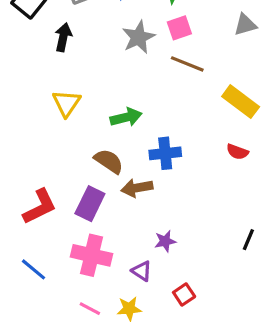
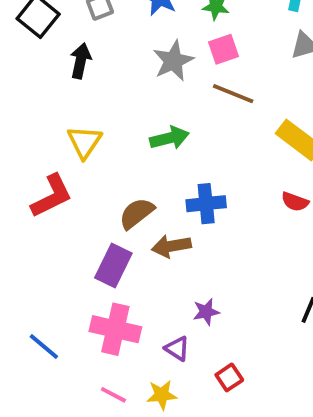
green arrow: (126, 117) -> (169, 138), moved
brown semicircle: (109, 161) -> (137, 213), turned -72
red L-shape: (40, 207) -> (52, 196), moved

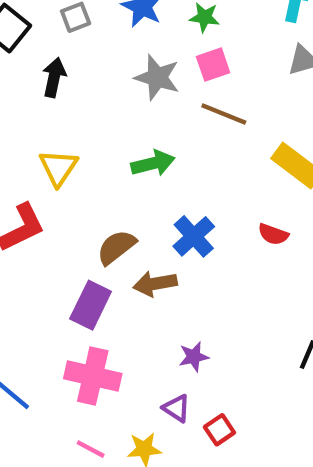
gray star: (173, 61) -> (157, 77), turned -30
red semicircle: (295, 202) -> (273, 234), moved
blue cross: (206, 204) -> (194, 236), turned -36
purple triangle: (177, 348) -> (177, 408), moved

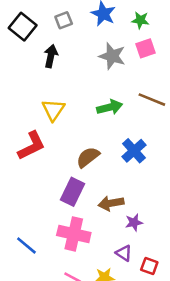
brown line: (224, 114) -> (152, 100), moved
brown arrow: (155, 284) -> (111, 203), moved
red square: (219, 430) -> (149, 266), turned -36

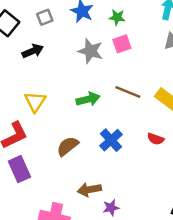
black arrow: (51, 56) -> (33, 51), turned 55
purple rectangle: (73, 192) -> (19, 169), moved, turned -50

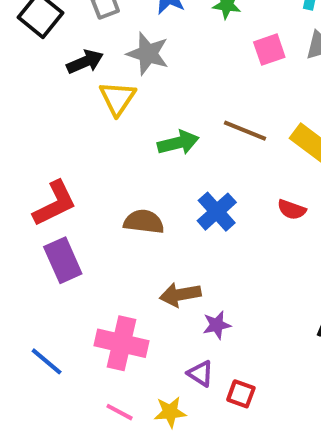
pink square: (122, 44) -> (269, 50), moved
gray star: (91, 51) -> (148, 54), moved
yellow triangle: (35, 102) -> (117, 98), moved
brown semicircle: (68, 146) -> (144, 222), turned 45

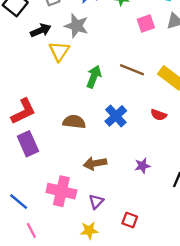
green arrow: (178, 143) -> (94, 77), turned -55
purple star: (217, 325) -> (142, 166), moved
purple triangle: (200, 374) -> (96, 202), moved, turned 42
pink line: (119, 412) -> (31, 230), moved, turned 35

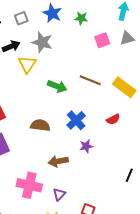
green arrow: (94, 77) -> (57, 86), turned 90
red semicircle: (159, 115) -> (113, 119), turned -48
purple star: (142, 166) -> (86, 146), moved

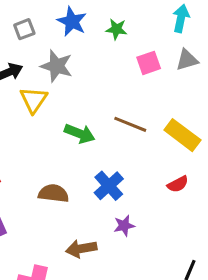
red semicircle: (113, 119) -> (178, 184), moved

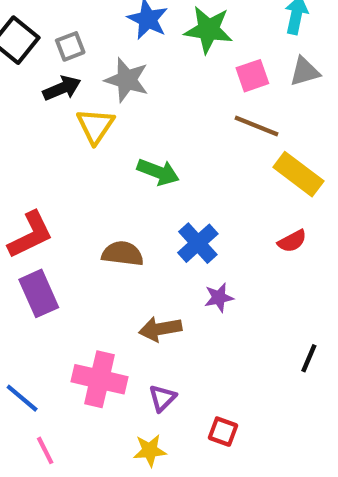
gray square: (24, 29) -> (70, 46), moved
green star: (116, 29) -> (208, 30), size x1.6
brown line: (130, 124) -> (257, 126), moved

